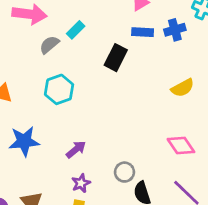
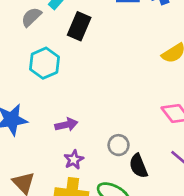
black rectangle: (116, 58) -> (79, 26), moved
purple arrow: (76, 149) -> (66, 125), turned 30

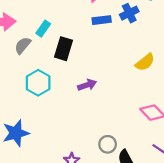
purple arrow: (66, 125) -> (87, 85), moved

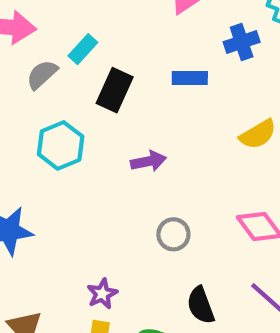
blue rectangle: (102, 20) -> (190, 78), moved
gray circle: (108, 144) -> (173, 234), moved

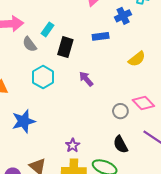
gray semicircle: (42, 75) -> (30, 44), turned -77
purple arrow: (148, 161) -> (86, 79), turned -112
gray circle: (173, 234) -> (120, 111), moved

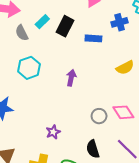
black rectangle: (65, 47) -> (65, 26), moved
purple arrow: (86, 79) -> (71, 78), turned 42
purple star: (73, 145) -> (53, 132), moved

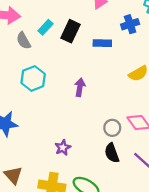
black semicircle: (93, 149) -> (112, 153), moved

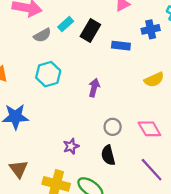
gray semicircle: (24, 41) -> (42, 35), turned -96
gray circle: (112, 128) -> (113, 127), moved
black semicircle: (112, 153) -> (108, 155), moved

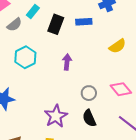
black rectangle: (90, 30) -> (56, 24), moved
purple star: (71, 146) -> (56, 116), size x1.6

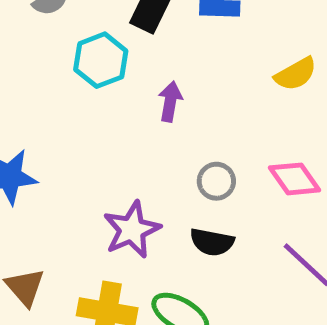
cyan hexagon: (25, 57) -> (101, 60), moved
black semicircle: (89, 118) -> (212, 242), turned -60

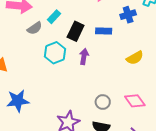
purple arrow: (170, 102) -> (84, 56), moved

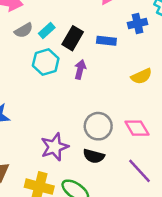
cyan rectangle: (54, 17) -> (47, 31), moved
gray circle: (103, 102) -> (98, 126), size x1.5

